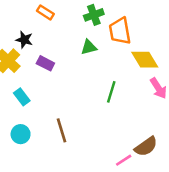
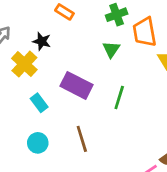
green triangle: (89, 47) -> (111, 49), turned -42
purple rectangle: (45, 63) -> (76, 85), moved, size x1.6
green line: (111, 92) -> (119, 97), moved

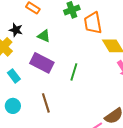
green triangle: (111, 49) -> (44, 36), moved, turned -40

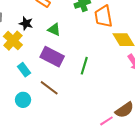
brown line: (46, 103) -> (49, 88), moved, turned -36

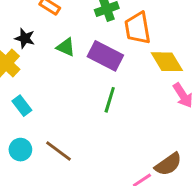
purple rectangle: (52, 57) -> (105, 56), moved
brown line: (49, 88) -> (58, 151), moved

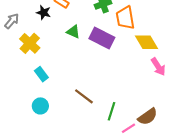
black star: (25, 38) -> (44, 13), moved
green line: (110, 100) -> (111, 111), moved
brown line: (58, 151) -> (84, 96), moved

